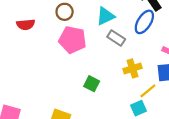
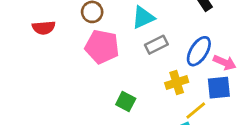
blue ellipse: (144, 22) -> (199, 51), moved
gray rectangle: (116, 38) -> (156, 45), turned -60

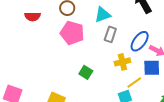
gray rectangle: (156, 45) -> (110, 34), turned -49

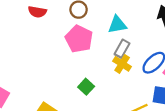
yellow cross: (122, 62) -> (122, 64), moved, turned 35

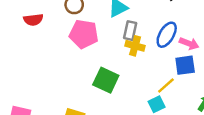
green square: (86, 87) -> (106, 80), size x1.5

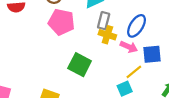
pink arrow: (189, 44) -> (129, 47), moved

